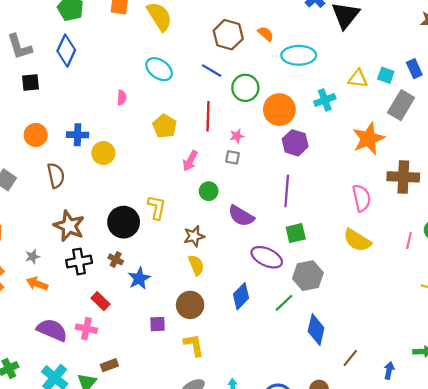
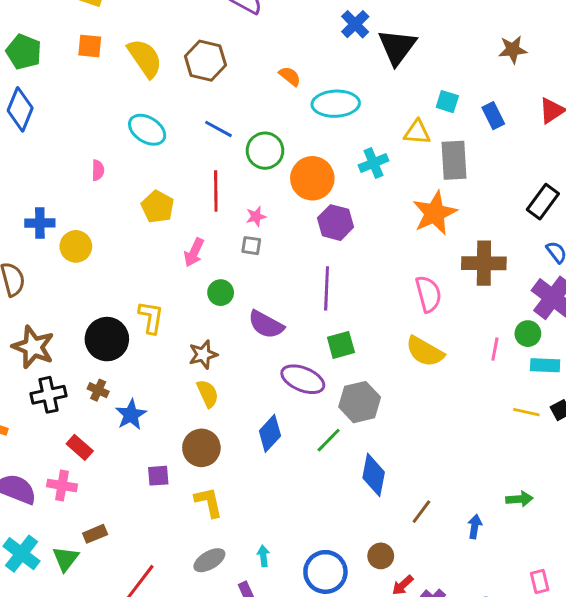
brown hexagon: (228, 35) -> (205, 61), moved
cyan square: (386, 75) -> (447, 102), moved
gray rectangle: (401, 105) -> (454, 160), moved, turned -32

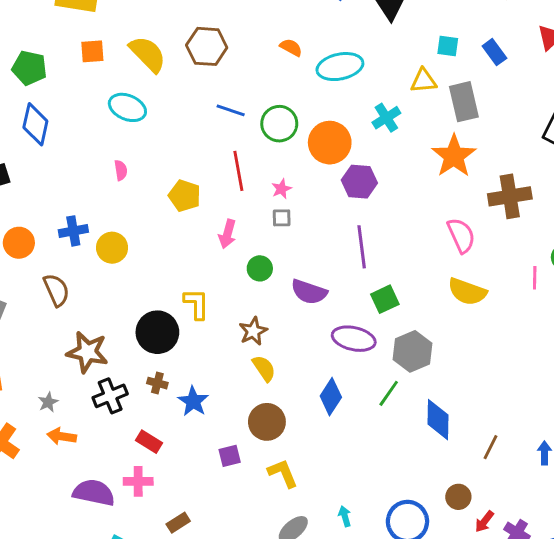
cyan ellipse: (147, 130) -> (127, 107), moved

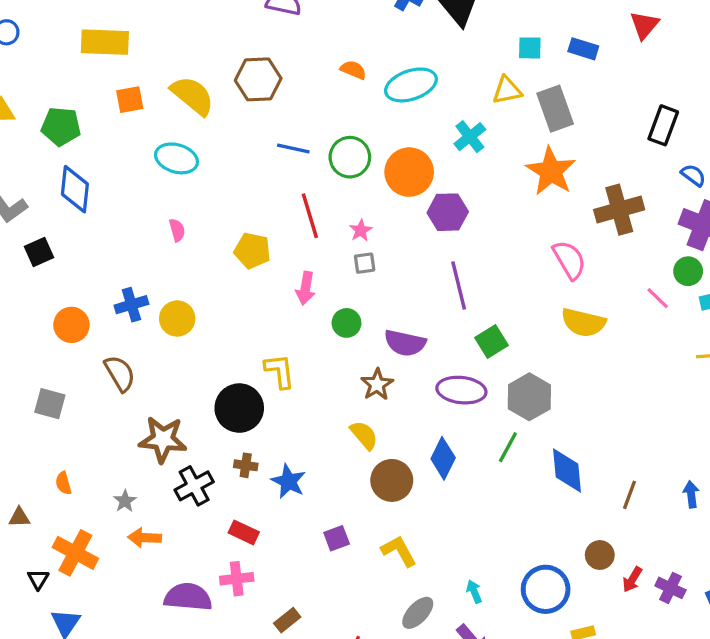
blue rectangle: (494, 52) -> (583, 49), turned -30
pink line: (535, 278) -> (658, 298), turned -40
brown star: (253, 331) -> (377, 384), moved
brown circle: (267, 422) -> (392, 480), moved

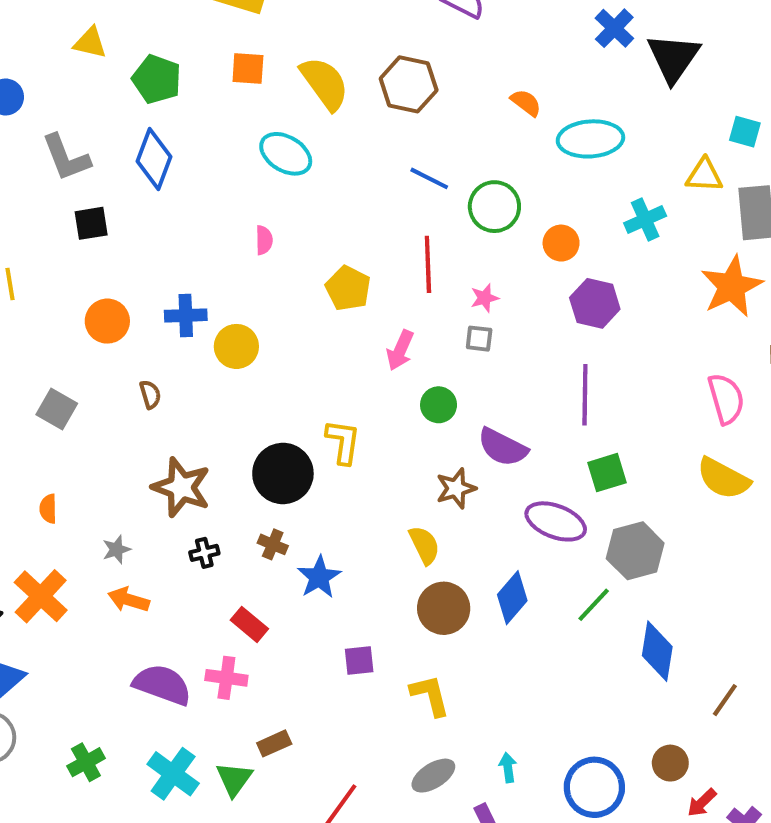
orange circle: (409, 172) -> (561, 243), size x0.6
brown semicircle: (120, 373) -> (150, 394), size x0.6
black cross: (194, 486) -> (204, 553), size x0.6

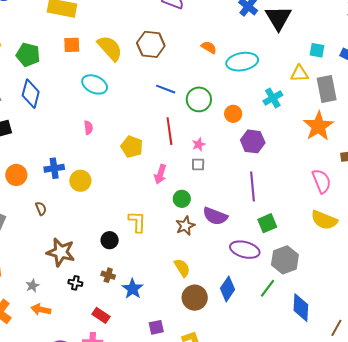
black circle: (283, 473) -> (110, 240), size x0.6
brown star: (456, 488) -> (185, 226), moved
black cross: (204, 553) -> (75, 283), turned 32

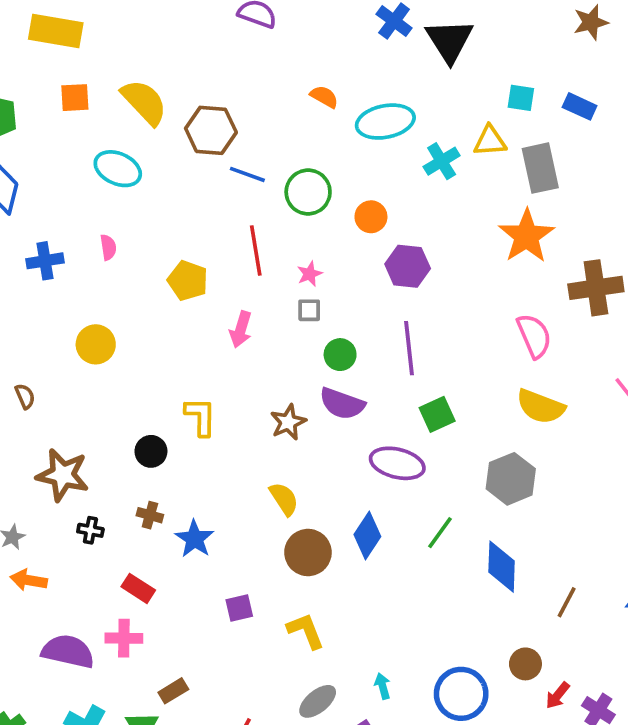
brown hexagon: (151, 44) -> (211, 130), moved
cyan cross: (273, 98) -> (442, 161), moved
blue cross: (54, 168) -> (45, 261), moved
green circle: (182, 199) -> (340, 355), moved
gray hexagon: (285, 260) -> (511, 479), moved

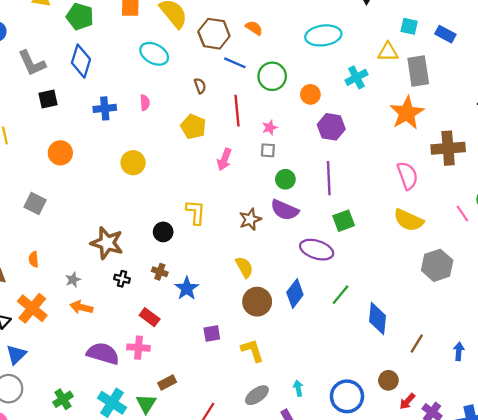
orange semicircle: (324, 97) -> (254, 28), moved
cyan cross: (442, 161) -> (356, 77), moved
brown semicircle: (25, 396) -> (200, 86), moved
gray hexagon: (511, 479) -> (437, 265), moved

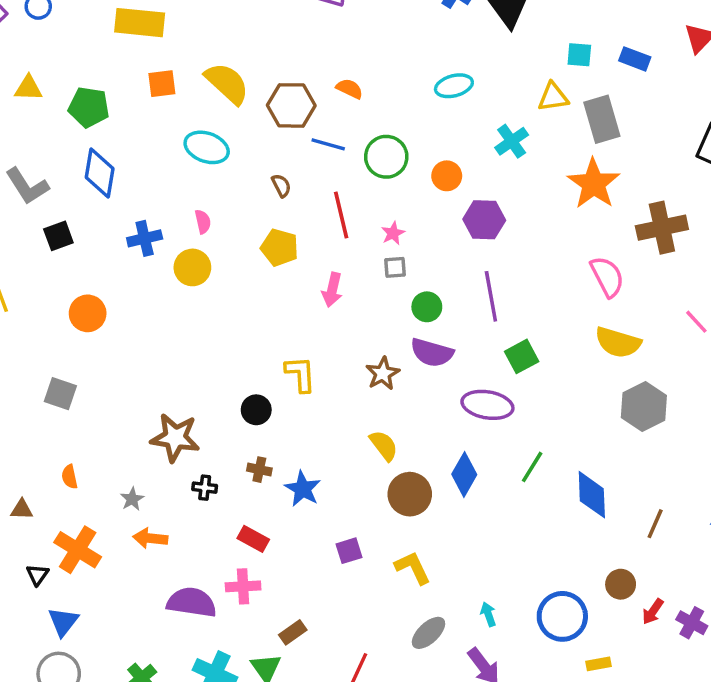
cyan ellipse: (323, 35) -> (454, 86), size x0.7
yellow circle: (133, 163) -> (192, 267), moved
gray hexagon: (437, 265) -> (644, 406), moved

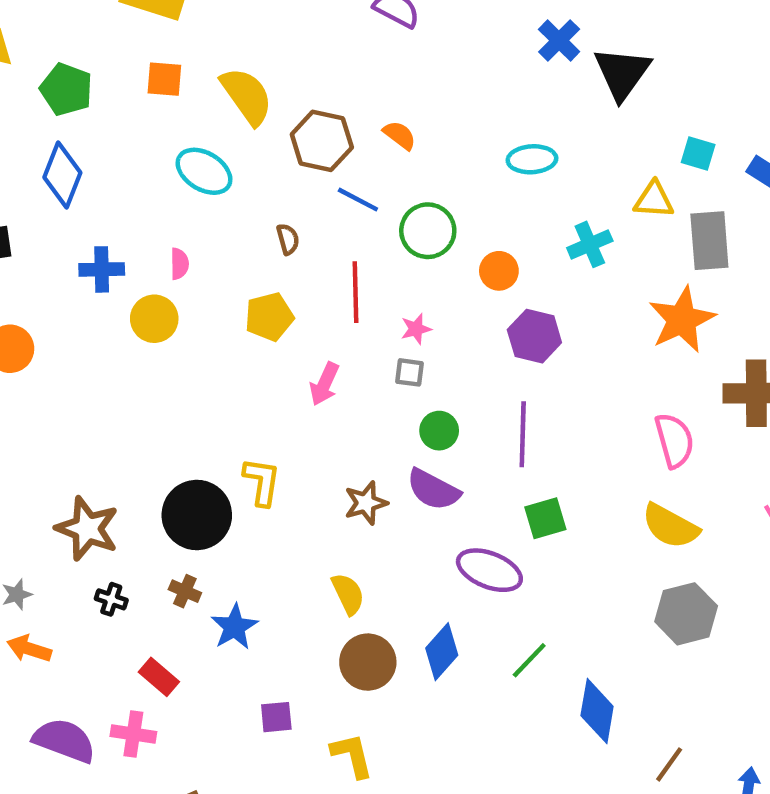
yellow pentagon: (280, 248) -> (269, 317), turned 30
black circle: (256, 410) -> (197, 515), size x1.8

